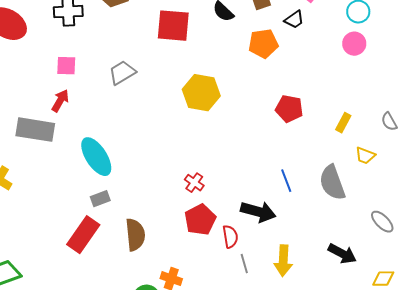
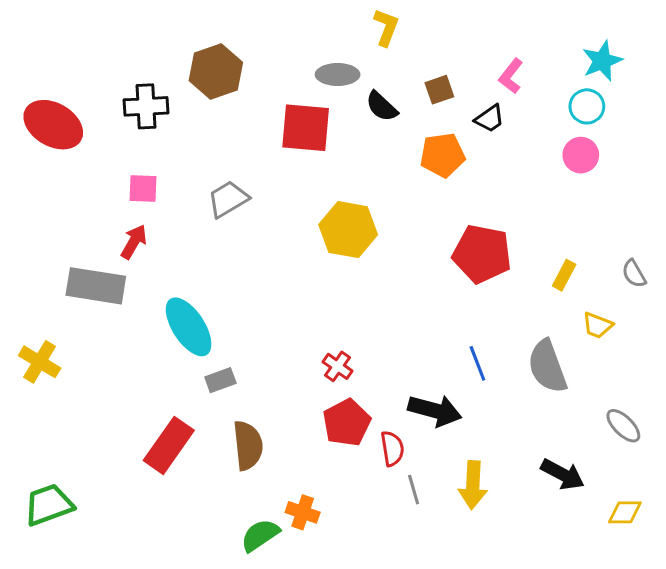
red pentagon: (289, 109) -> (482, 254), size x1.4
gray rectangle: (100, 199) -> (220, 380), moved

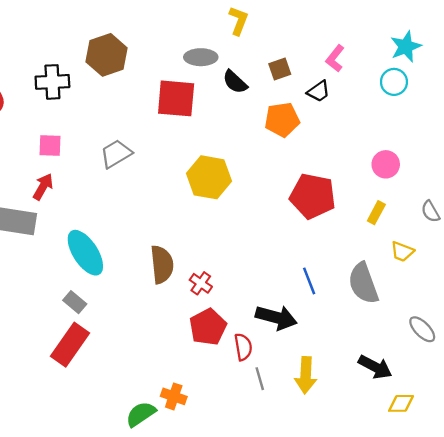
pink circle: (581, 155) -> (386, 164), moved
gray rectangle: (220, 380) -> (75, 302), moved, turned 60
brown semicircle: (248, 445) -> (162, 264), moved
yellow diamond: (625, 512) -> (401, 403), moved

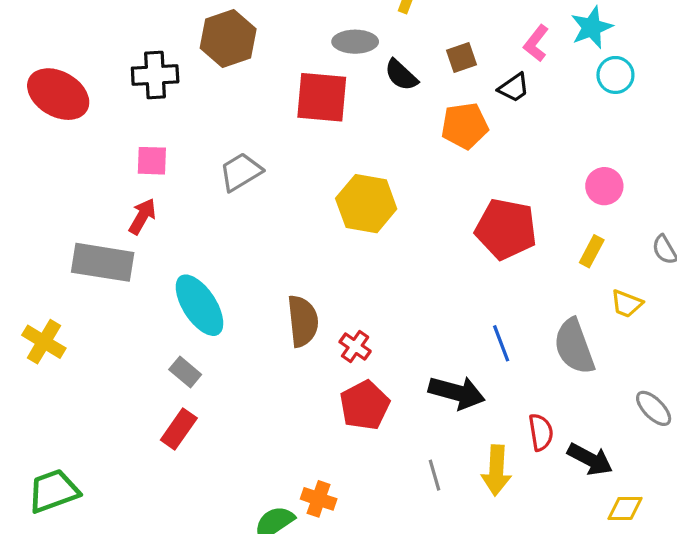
cyan star: (406, 47) -> (592, 27), moved
red rectangle: (70, 345) -> (179, 429), size x0.7
red semicircle: (243, 347) -> (541, 432), moved

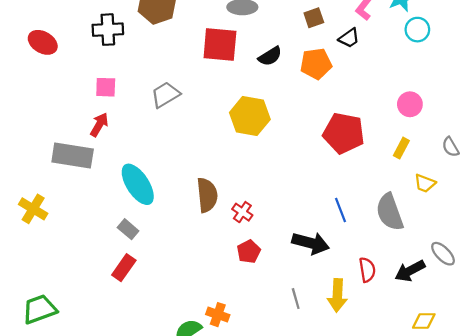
black semicircle: (401, 75) -> (270, 56), moved, turned -75
red ellipse: (58, 94) -> (43, 42), size x0.7
red pentagon: (365, 405) -> (249, 252), size x0.7
black arrow: (590, 459) -> (410, 271), moved, turned 124

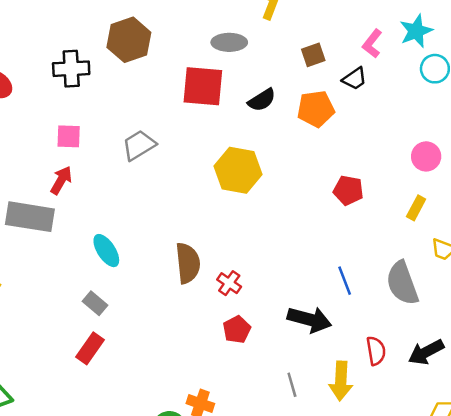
red pentagon: (344, 133) -> (348, 190), size x0.6
cyan ellipse: (138, 184) -> (106, 251), size x0.7

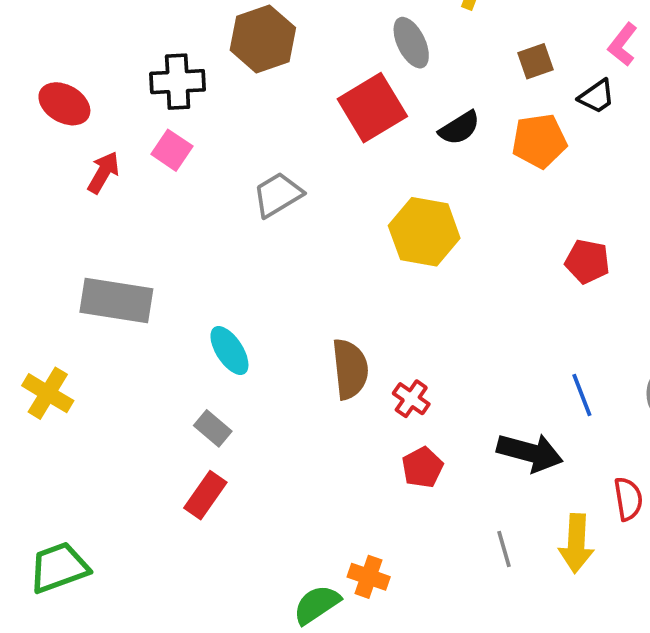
gray ellipse: (229, 42) -> (411, 43), turned 64
red square: (203, 86) -> (372, 108), turned -36
pink square: (69, 136) -> (172, 150), moved, turned 32
red arrow: (61, 180) -> (103, 172), moved

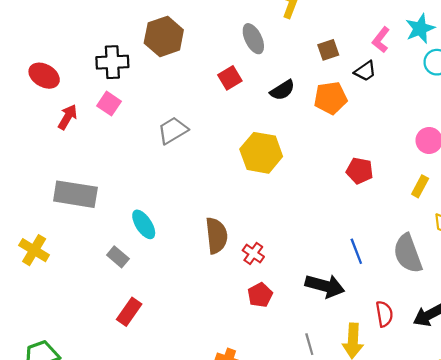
red square: (372, 108) -> (230, 78), size x0.6
gray rectangle: (213, 428) -> (118, 257), moved

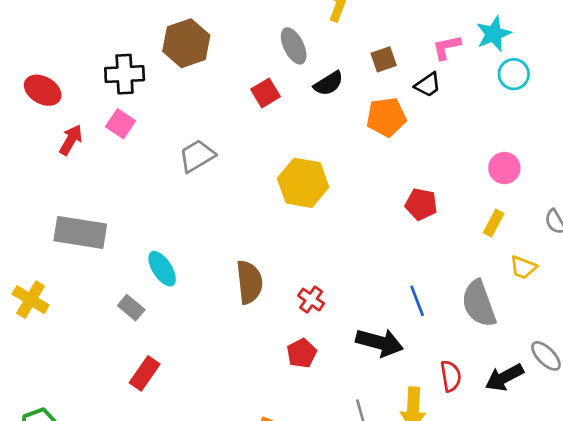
pink L-shape: (381, 40) -> (447, 47), turned 40
black semicircle: (282, 90) -> (329, 83), moved
red cross: (253, 254) -> (311, 300), moved

